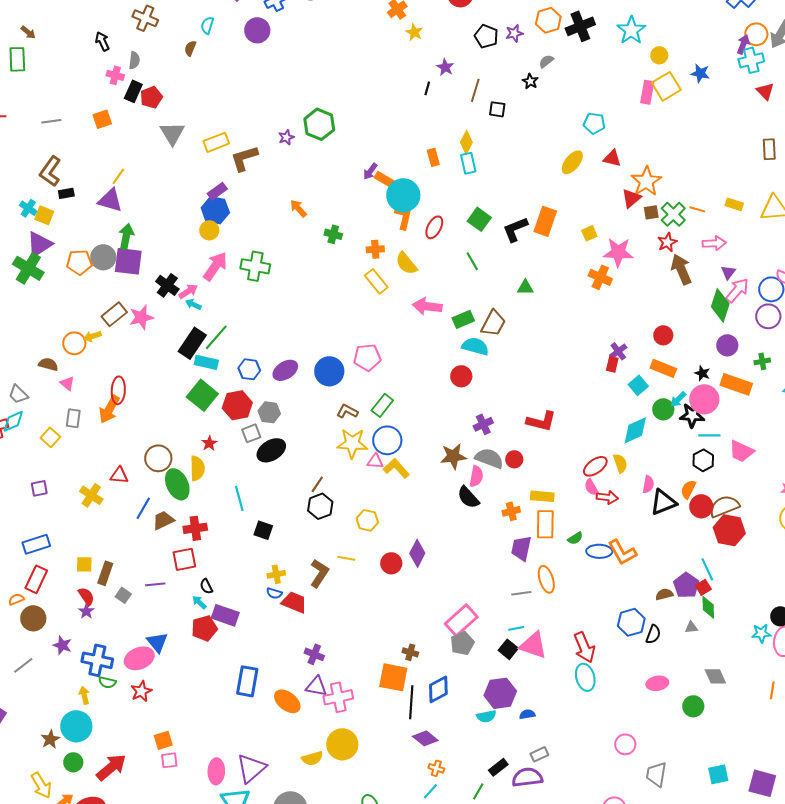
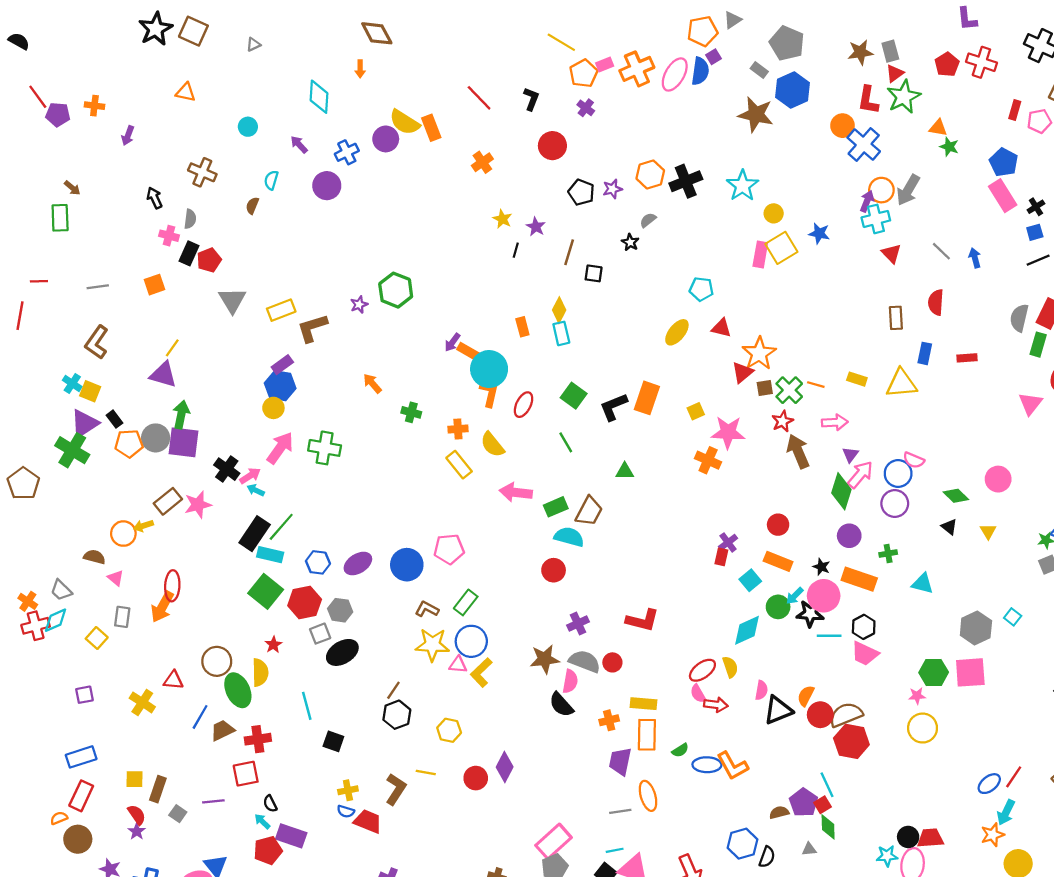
yellow star: (414, 32) -> (502, 219), moved
black rectangle: (66, 193) -> (114, 419), moved, turned 63
black hexagon: (703, 460) -> (864, 627), moved
yellow L-shape: (396, 468) -> (481, 672), turned -92

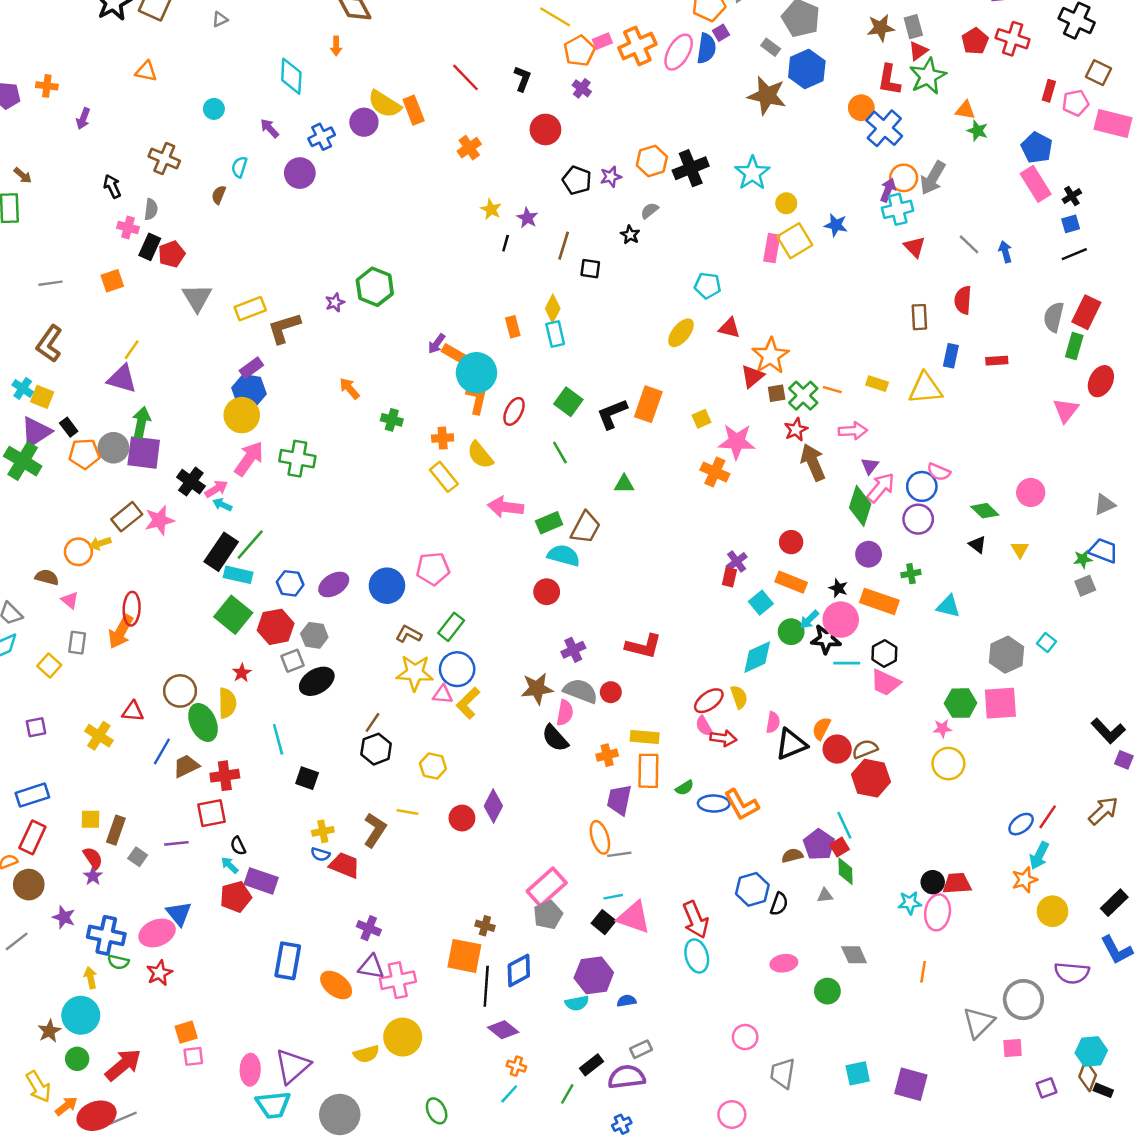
yellow circle: (273, 408) -> (242, 415), size x1.5
brown semicircle: (846, 715) -> (865, 749), size x0.7
orange ellipse: (648, 796) -> (600, 837), moved

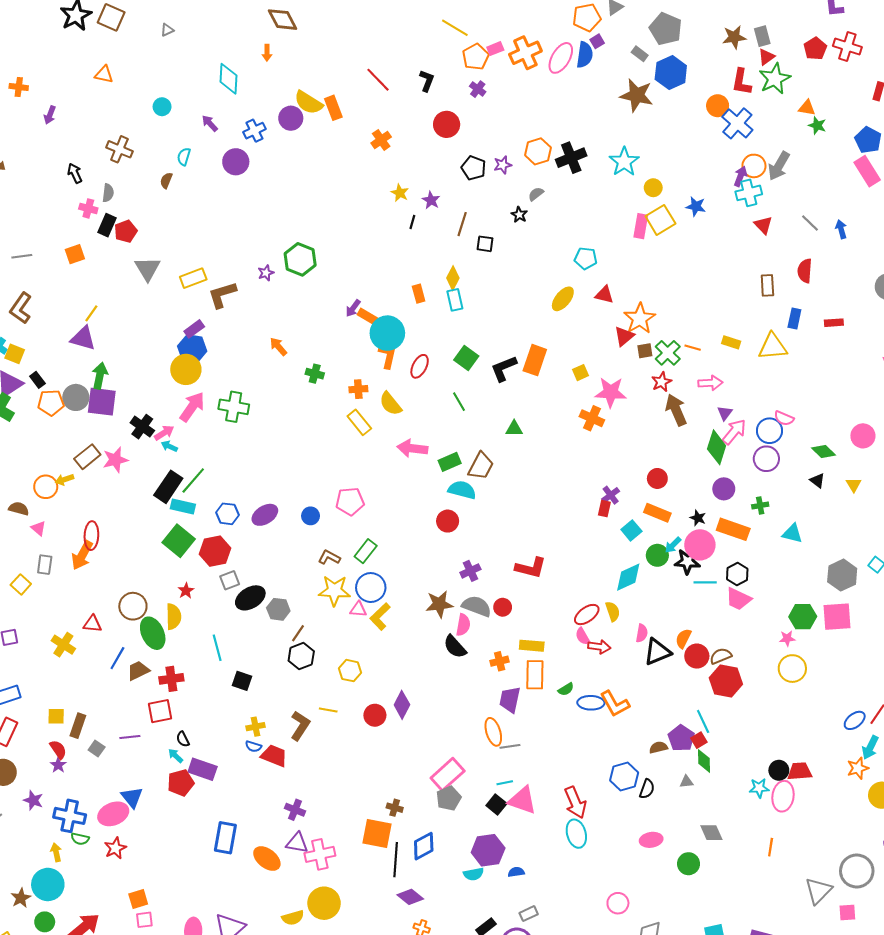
blue circle: (387, 586) -> (311, 516), size x0.6
gray hexagon: (314, 635) -> (278, 609), moved

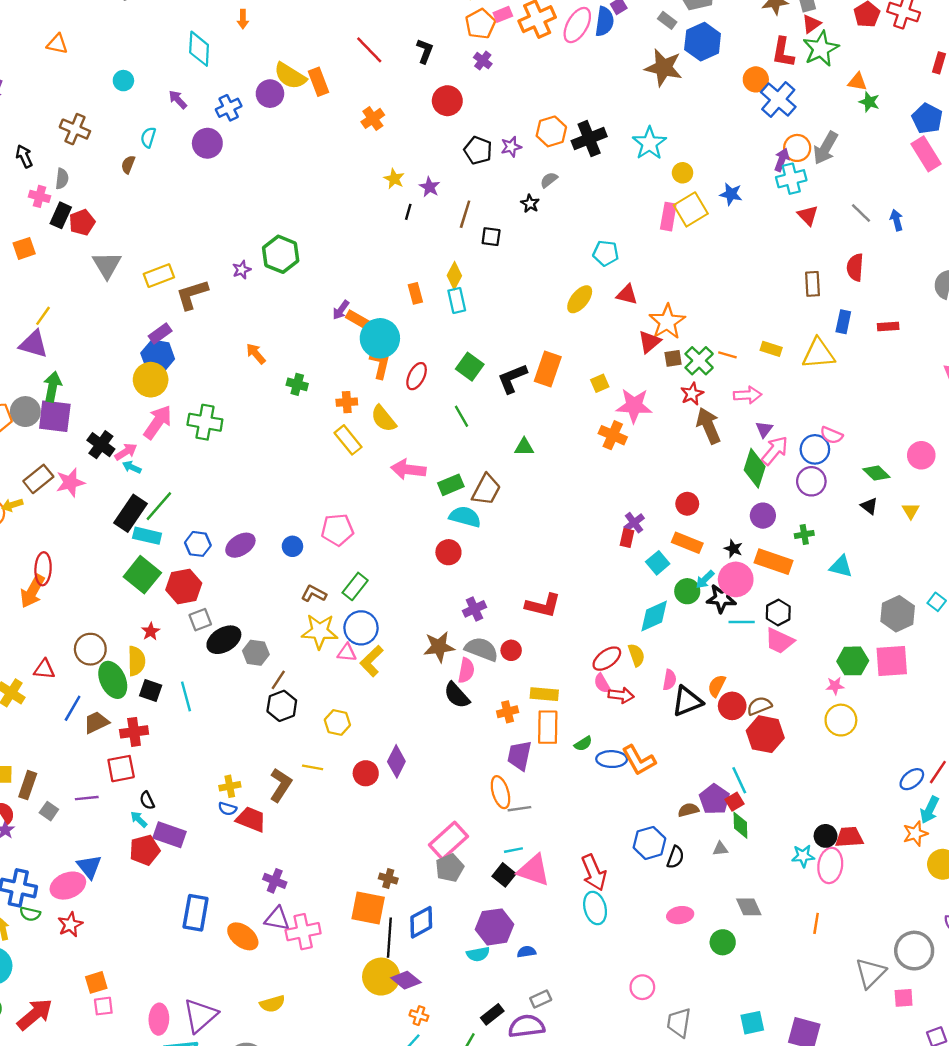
black square: (242, 681) -> (151, 691), moved
yellow circle: (324, 903) -> (381, 977), moved

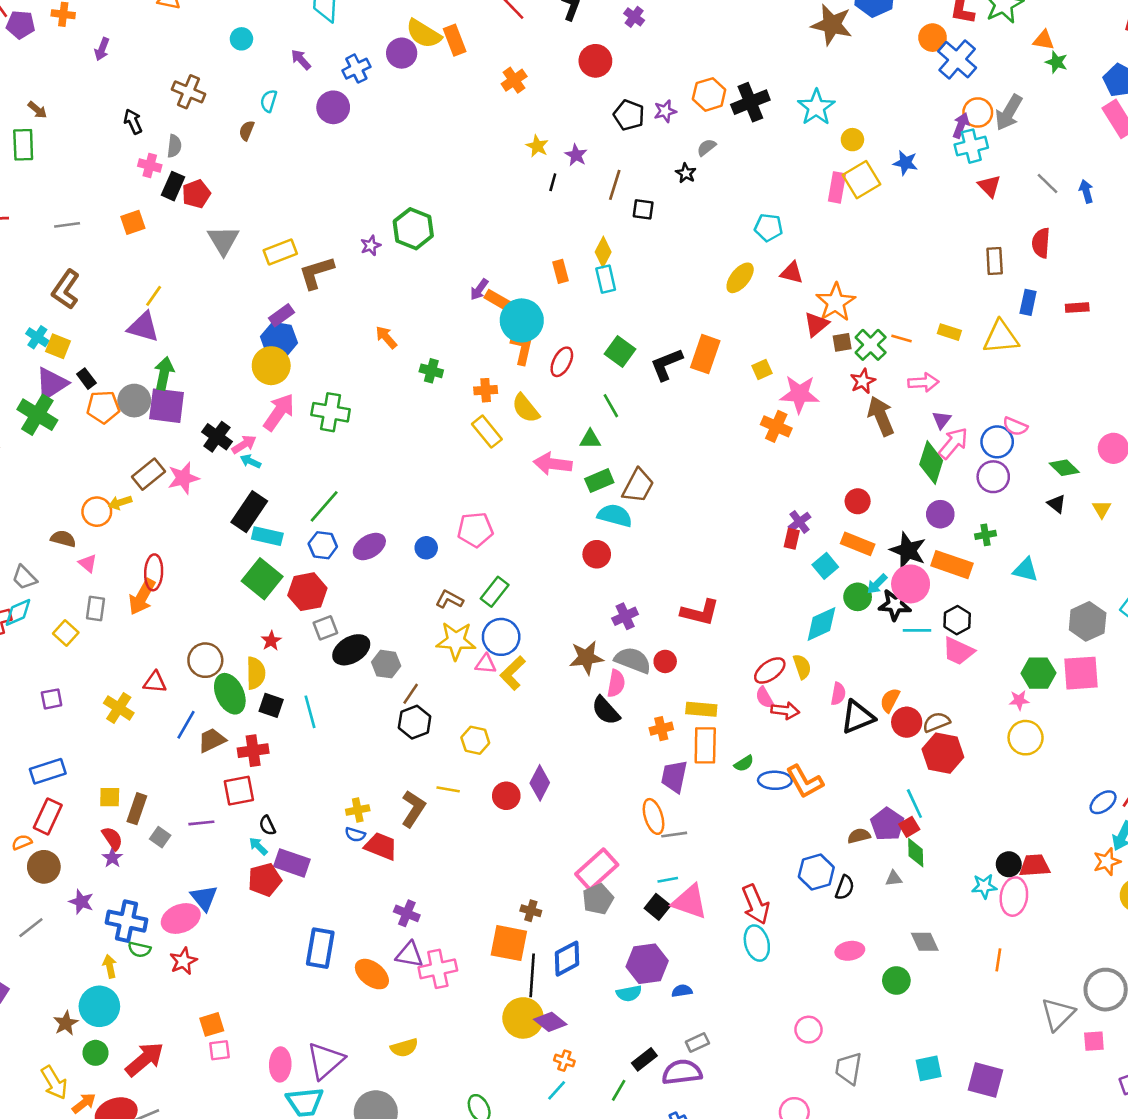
green triangle: (524, 447) -> (590, 439), moved
green line: (159, 506) -> (324, 506), moved
black star: (733, 549) -> (908, 550), size x1.8

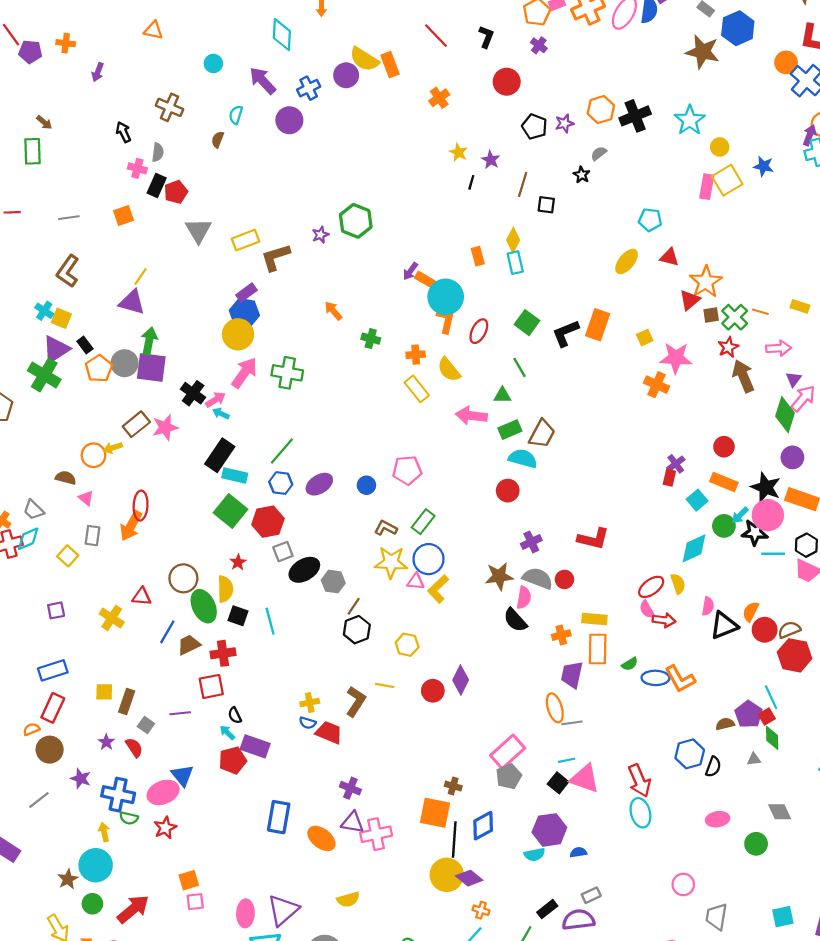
purple arrow: (301, 60) -> (263, 81), size x1.6
orange pentagon: (103, 407) -> (99, 369), turned -30
red semicircle: (112, 838) -> (134, 747), moved

